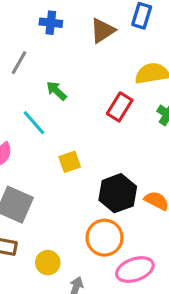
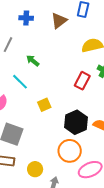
red rectangle: (120, 107) -> (82, 81), moved

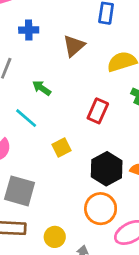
brown triangle: (59, 21) -> (74, 46), moved
red rectangle: (82, 81) -> (98, 111), moved

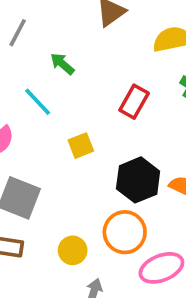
yellow circle: (55, 237) -> (73, 250), moved

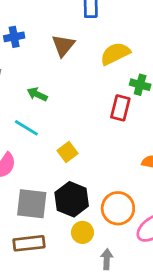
red rectangle: (134, 102) -> (120, 108), moved
black hexagon: (138, 180) -> (72, 199), moved

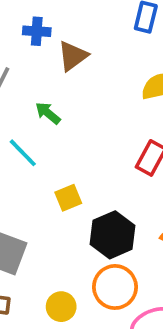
brown triangle: (63, 45) -> (73, 56), moved
black hexagon: (72, 199) -> (113, 235), moved

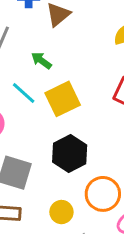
yellow square: (68, 198) -> (63, 99), moved, size x1.6
black hexagon: (113, 235) -> (70, 154), moved

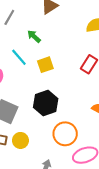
yellow square: (63, 99) -> (45, 65), size x0.7
yellow circle: (61, 212) -> (20, 140), moved

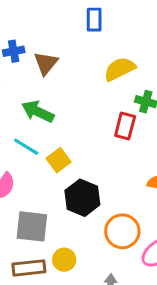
green arrow: (34, 36) -> (38, 112), size x1.5
yellow square: (45, 65) -> (59, 160), moved

